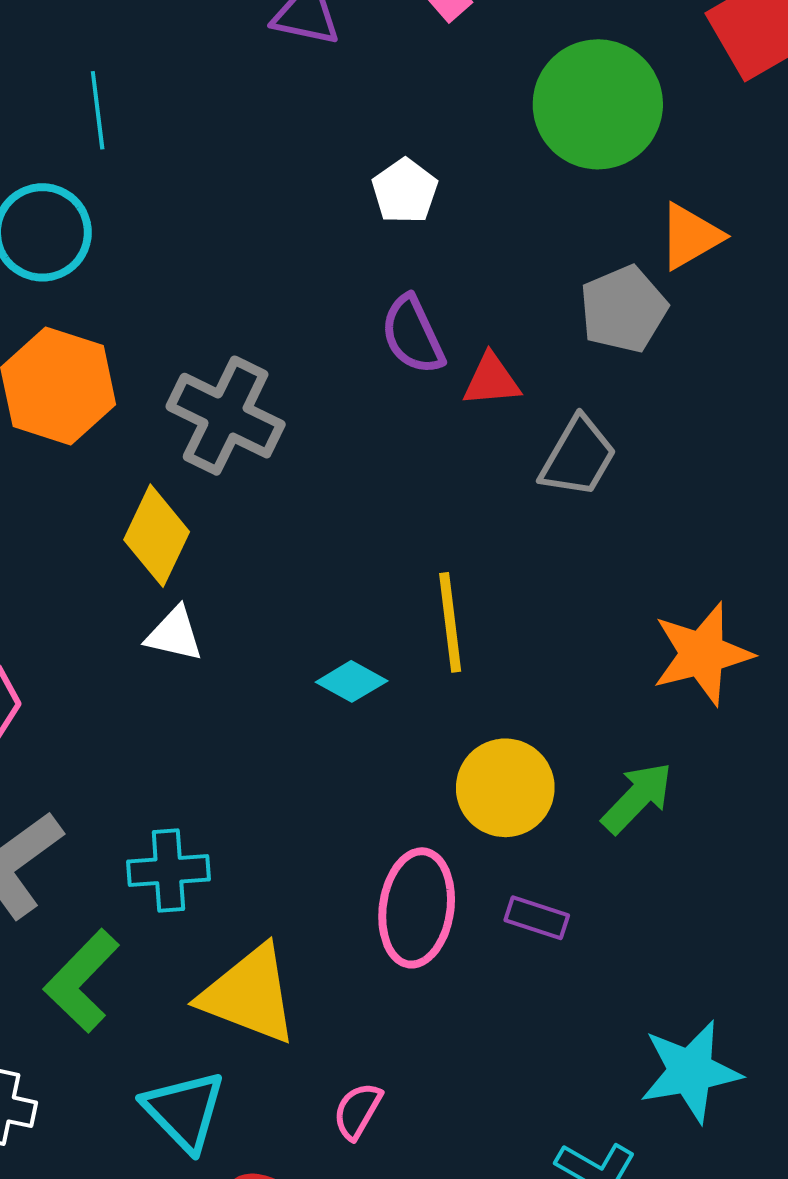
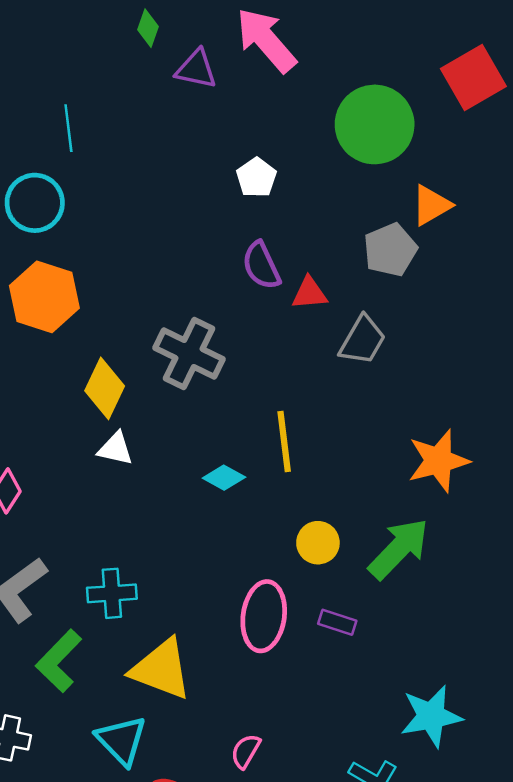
gray cross: (226, 416) -> (189, 353), moved
yellow circle: (505, 788) -> (318, 543), size x0.7
green arrow: (637, 798) -> (399, 549), size x1.4
pink semicircle: (358, 1111) -> (246, 751), moved

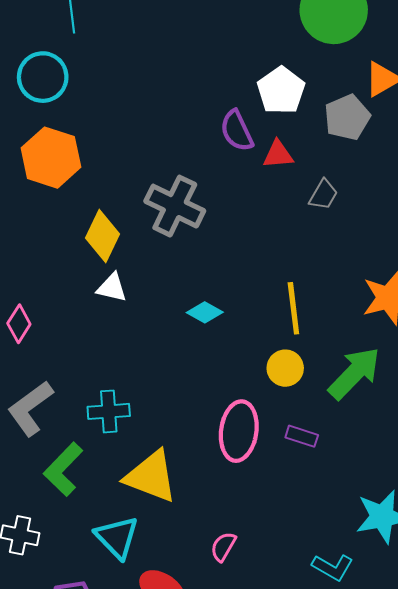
white pentagon: (256, 178) -> (281, 90), moved, size x1.4
gray trapezoid: (363, 340) -> (323, 195), size x0.7
yellow line: (284, 441) -> (293, 308), moved

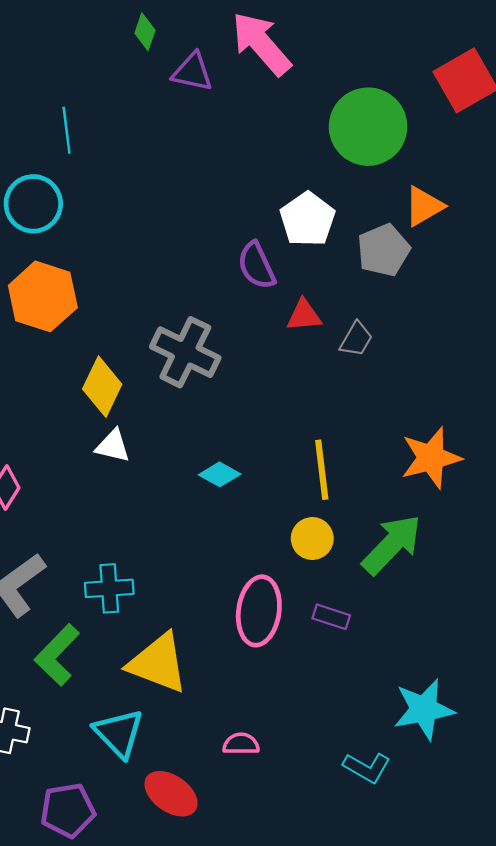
red triangle: (278, 154) -> (304, 315), moved
pink semicircle: (223, 547) -> (241, 744), turned 60

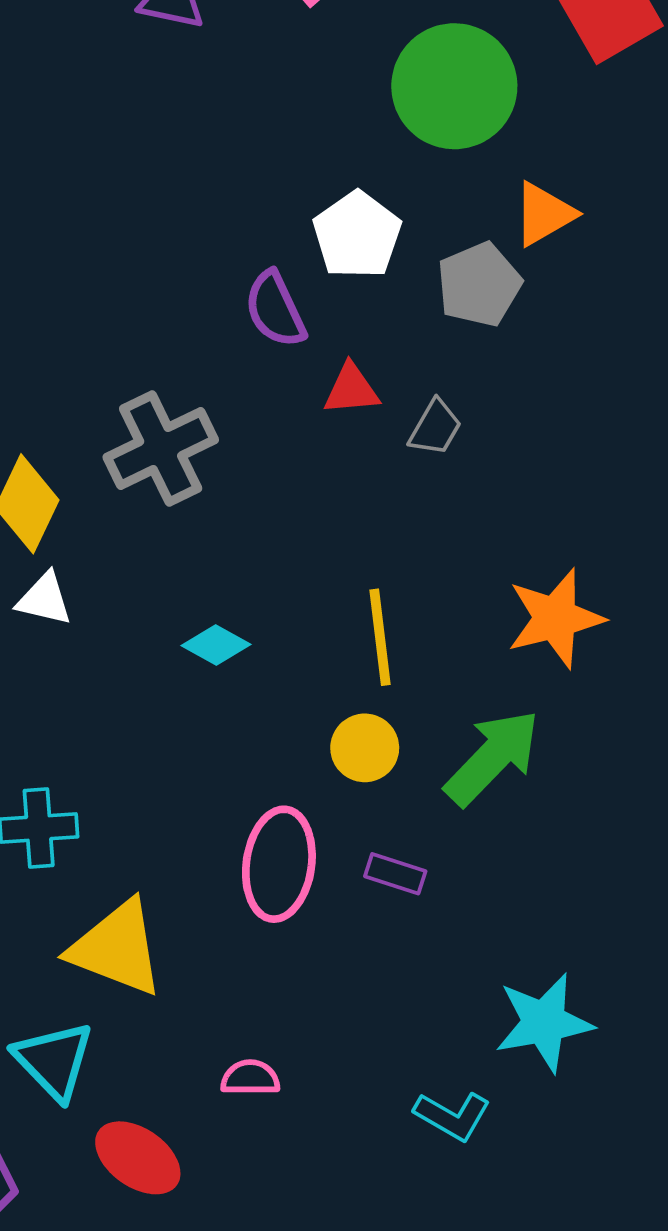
gray cross: (185, 352) -> (161, 449), turned 38

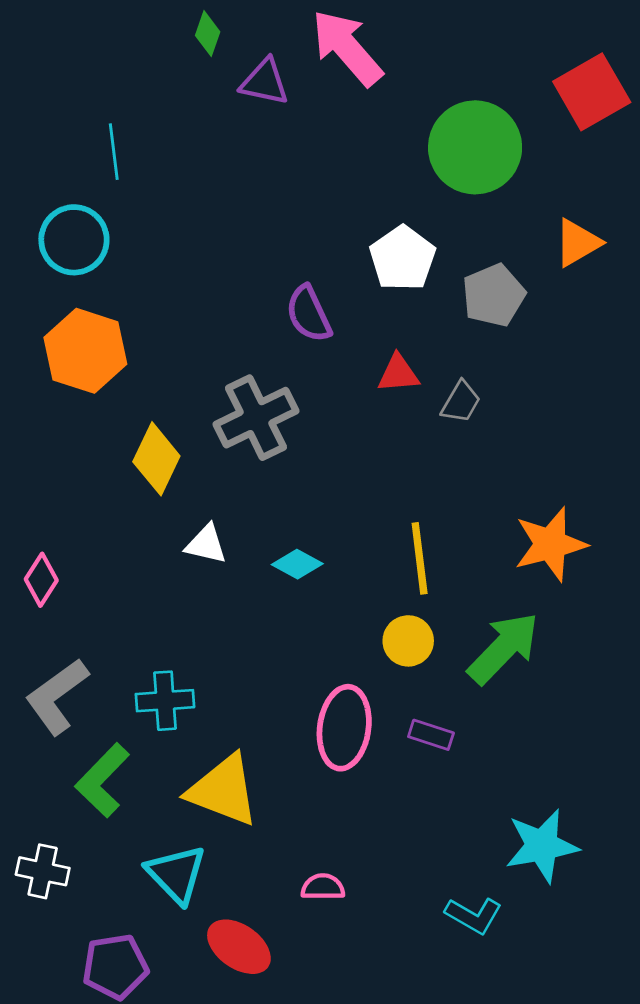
orange triangle: (544, 214) -> (577, 243), moved
purple semicircle: (275, 309) -> (309, 314), moved
white triangle: (44, 599) -> (206, 544), moved

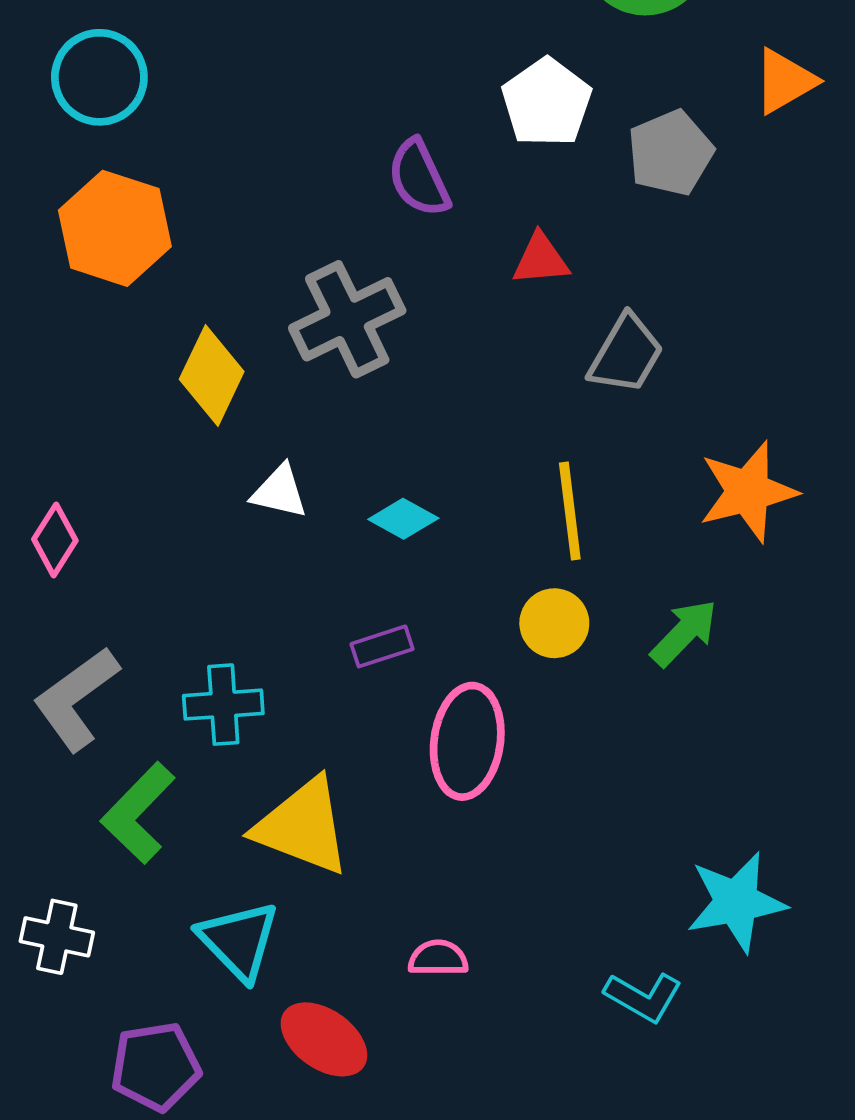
gray trapezoid: (461, 402) -> (626, 354), moved, size x1.4
green arrow: (503, 648) -> (684, 633), size x0.7
purple rectangle: (431, 735) -> (382, 646), moved, turned -36

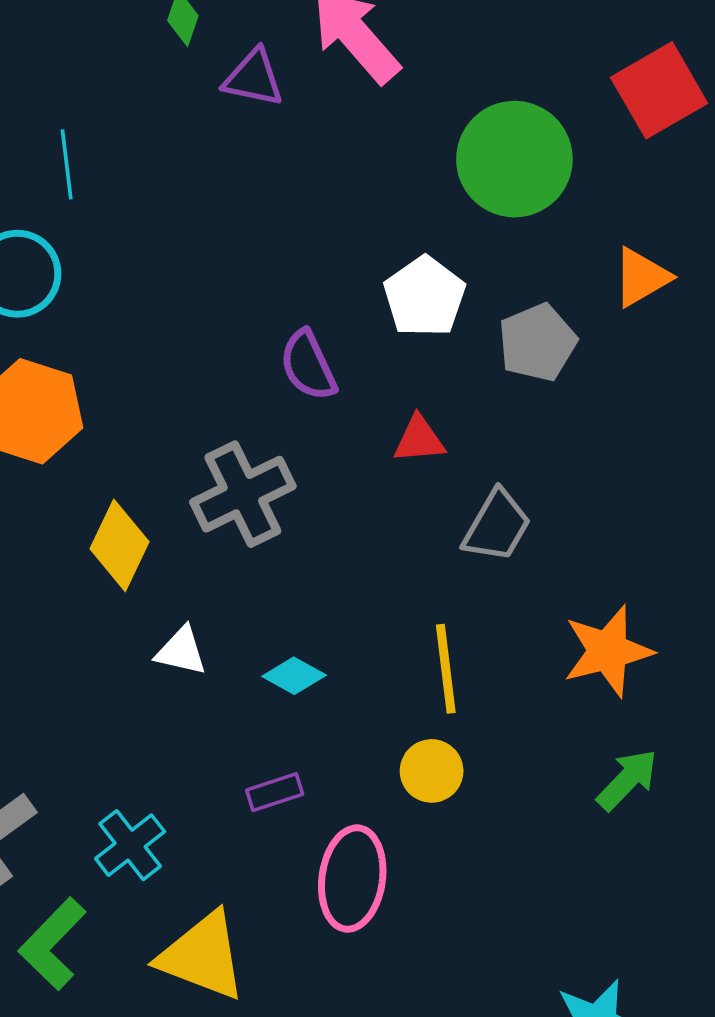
green arrow: (684, 633) -> (627, 780), moved
cyan cross: (223, 705) -> (130, 845), turned -34

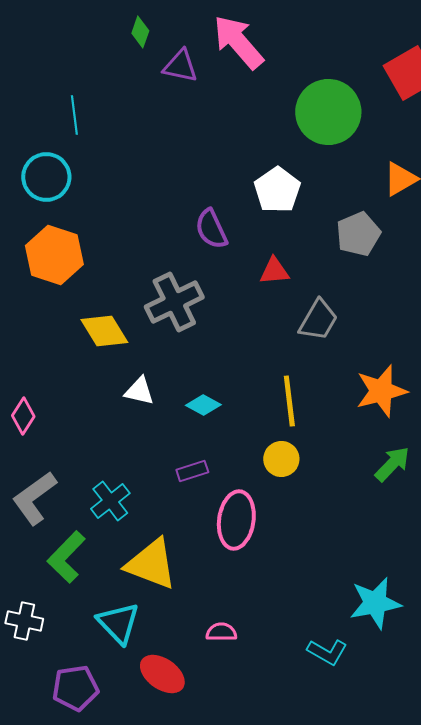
gray pentagon: (537, 342) -> (358, 234), moved
yellow diamond: (119, 545) -> (104, 331), turned -57

